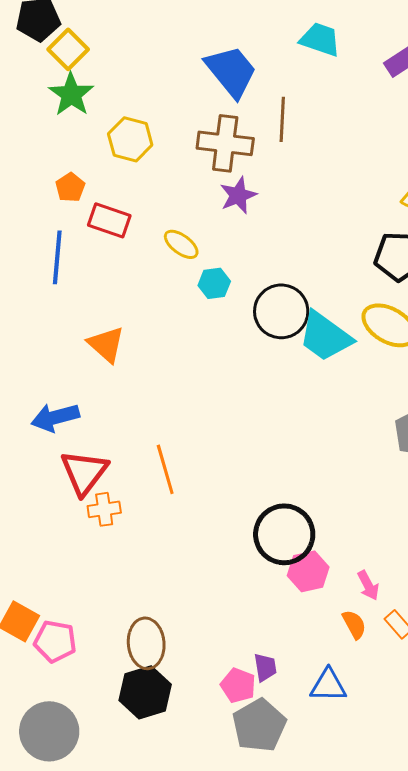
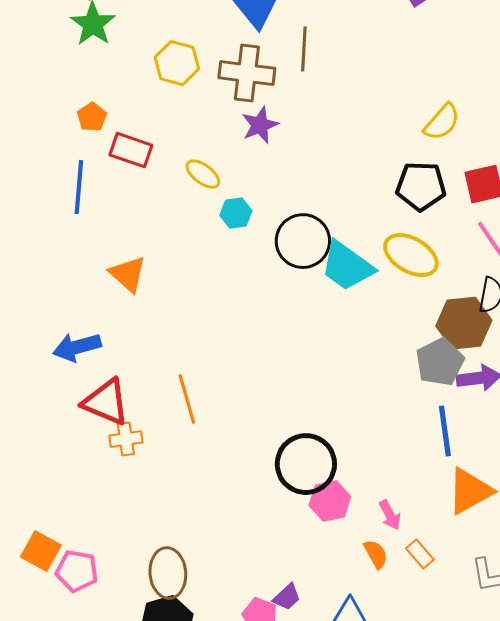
yellow hexagon: (130, 139) -> (177, 63), moved
red triangle: (84, 472) -> (106, 402), turned -44
purple trapezoid: (265, 667) -> (287, 597), turned 56

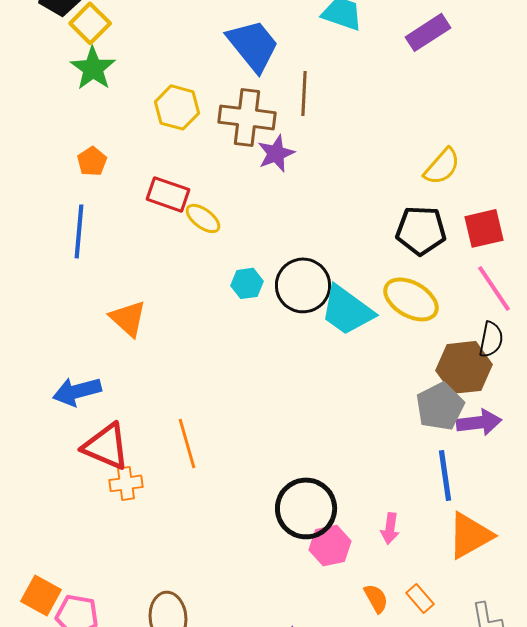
purple star: (260, 125) -> (276, 153), moved
red rectangle: (131, 150) -> (168, 194), moved
cyan hexagon: (236, 213) -> (247, 283), moved
pink arrow: (390, 515) -> (390, 528), moved, turned 36

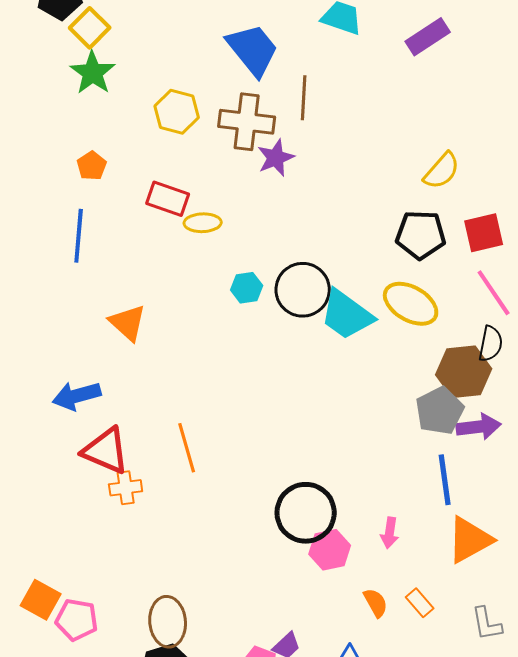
yellow ellipse: (203, 218) -> (203, 223), turned -39

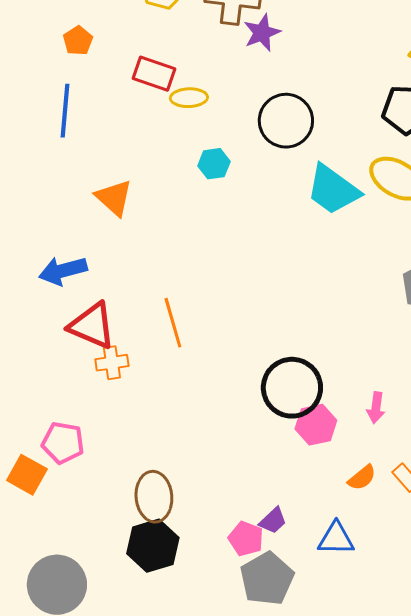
cyan hexagon: (247, 288) -> (214, 164), moved
black circle: (303, 290) -> (286, 121), moved
orange semicircle: (376, 603) -> (362, 478), turned 80
pink pentagon: (77, 620) -> (63, 443), moved

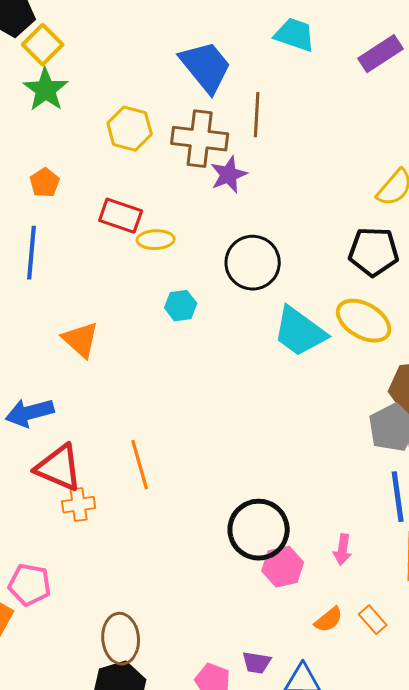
purple trapezoid: (273, 521) -> (257, 663), moved, turned 52

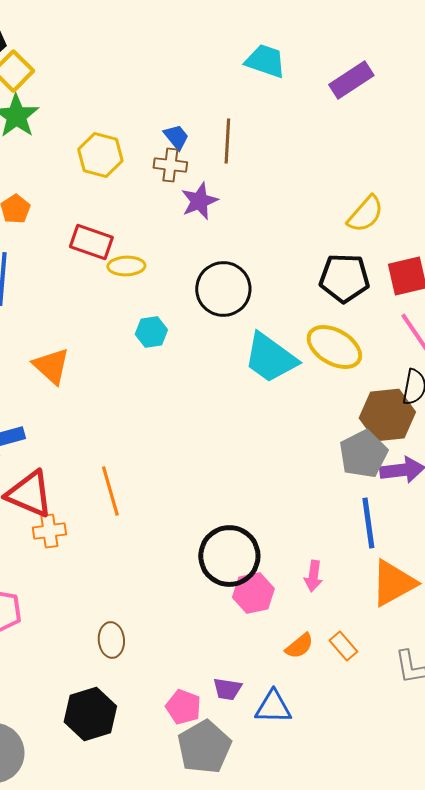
blue trapezoid: (206, 67) -> (176, 137), moved, size x0.5
brown cross: (200, 139) -> (170, 165), size x0.6
brown ellipse: (121, 639) -> (111, 640), moved, size x0.7

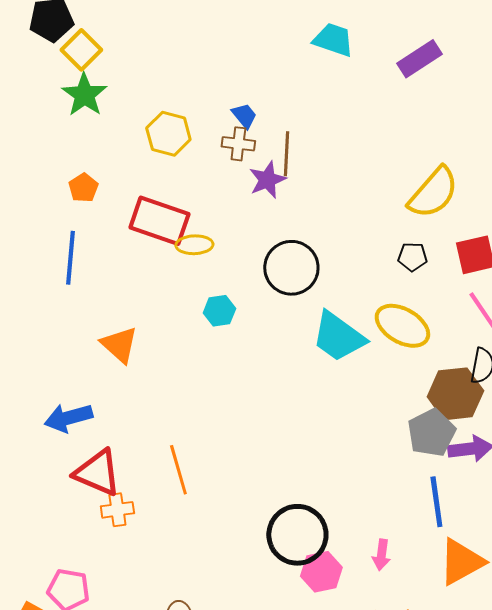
brown line: (227, 141) -> (286, 154), moved
yellow semicircle: (365, 214) -> (433, 193), size x1.4
red rectangle: (91, 242) -> (159, 221), size x1.4
black pentagon: (344, 278) -> (412, 257), size x0.6

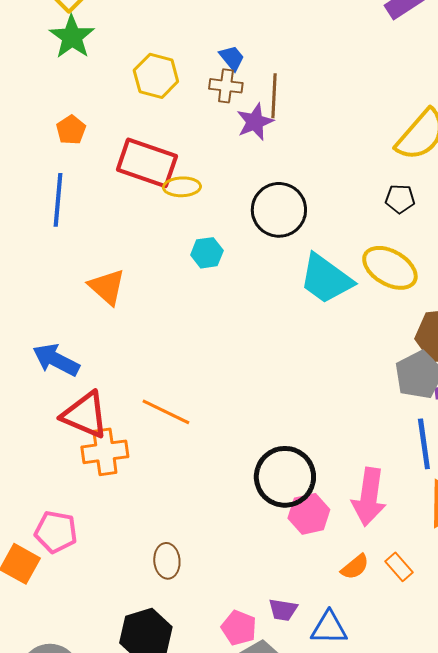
blue arrow: (68, 418) -> (56, 360), turned 42
orange line: (178, 470) -> (166, 412), turned -48
orange cross: (117, 510) -> (105, 452), size x1.4
pink arrow: (381, 555) -> (369, 497), size x1.8

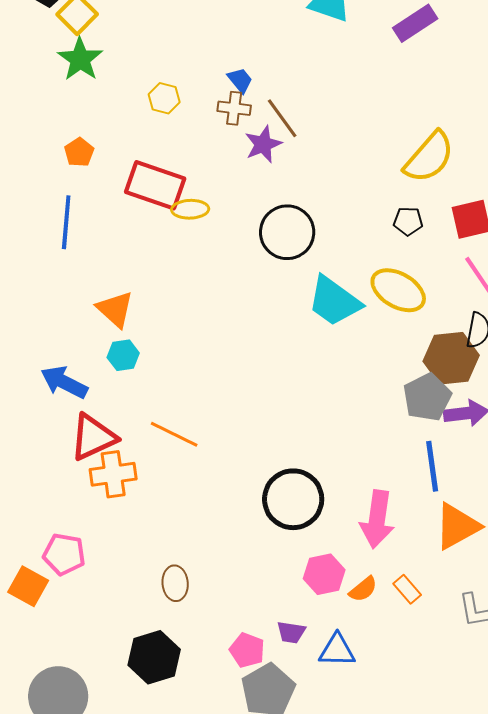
yellow hexagon: (156, 76) -> (164, 98), size x0.7
brown line: (274, 96) -> (282, 118), turned -39
cyan hexagon: (207, 253) -> (123, 355), moved
red triangle: (85, 415) -> (93, 437), turned -48
pink hexagon: (309, 514) -> (324, 574), moved

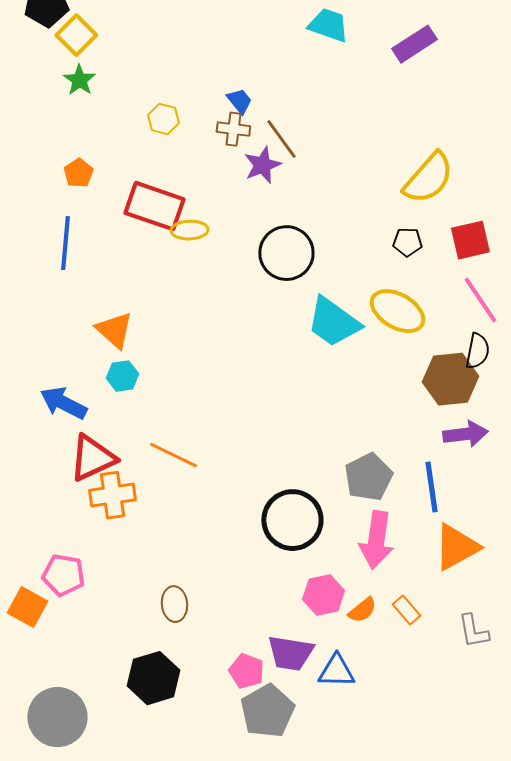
green star: (80, 59) -> (79, 80), size x0.7
gray pentagon: (427, 397) -> (368, 477), moved
purple trapezoid: (291, 632) -> (290, 653), size x1.6

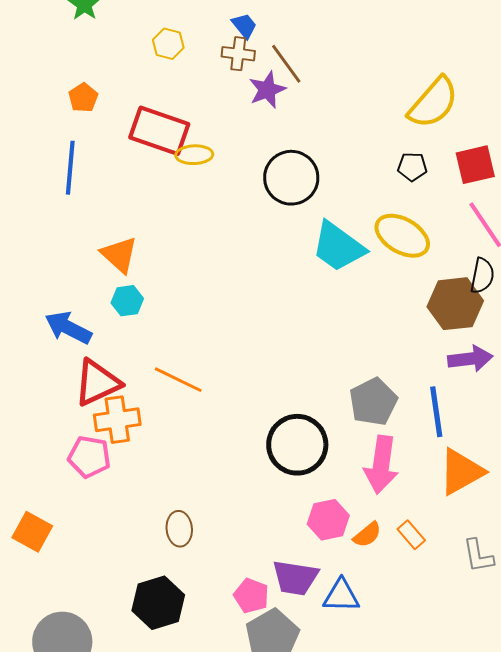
pink pentagon: (63, 575) -> (89, 457), moved

